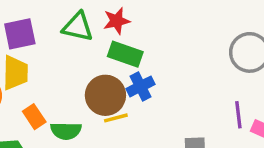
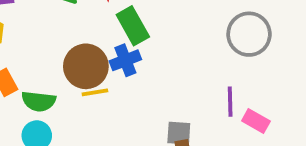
green rectangle: (125, 54) -> (133, 26), moved, turned 36

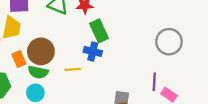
blue cross: (125, 60) -> (93, 51), turned 30
brown circle: (86, 66) -> (41, 51), moved

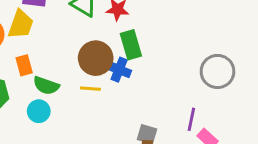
brown circle: (41, 51) -> (96, 58), moved

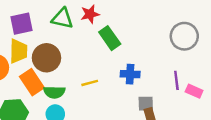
brown circle: (96, 58) -> (46, 58), moved
orange rectangle: (24, 65) -> (32, 82), size x1.5
blue cross: (119, 70) -> (130, 74), moved

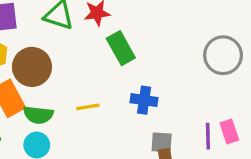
purple line: (176, 80) -> (208, 136), moved
pink rectangle: (194, 91) -> (229, 132), turned 42

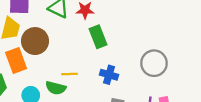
gray circle: (223, 55) -> (154, 63), moved
green semicircle: (38, 115) -> (56, 88), moved

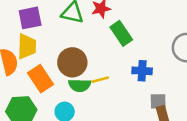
brown circle: (35, 41) -> (72, 62), moved
green semicircle: (56, 88) -> (80, 85), moved

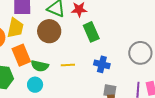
brown circle: (72, 62) -> (49, 31), moved
green semicircle: (80, 85) -> (40, 66), moved

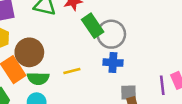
brown circle: (49, 31) -> (29, 52), moved
gray circle: (140, 53) -> (111, 34), moved

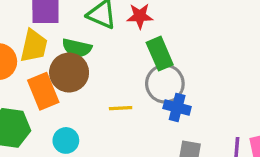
gray circle: (111, 34) -> (165, 84), moved
green semicircle: (38, 78) -> (77, 48), moved

